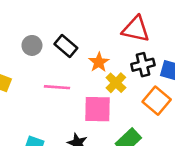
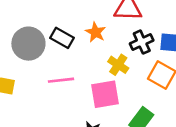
gray circle: (32, 45) -> (28, 44), size x1.6
orange star: (99, 62) -> (96, 32), moved

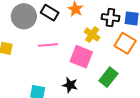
black cross: (142, 42) -> (110, 18), turned 30
pink square: (105, 94) -> (81, 57), turned 30

